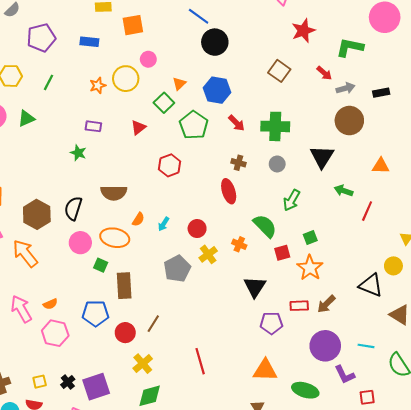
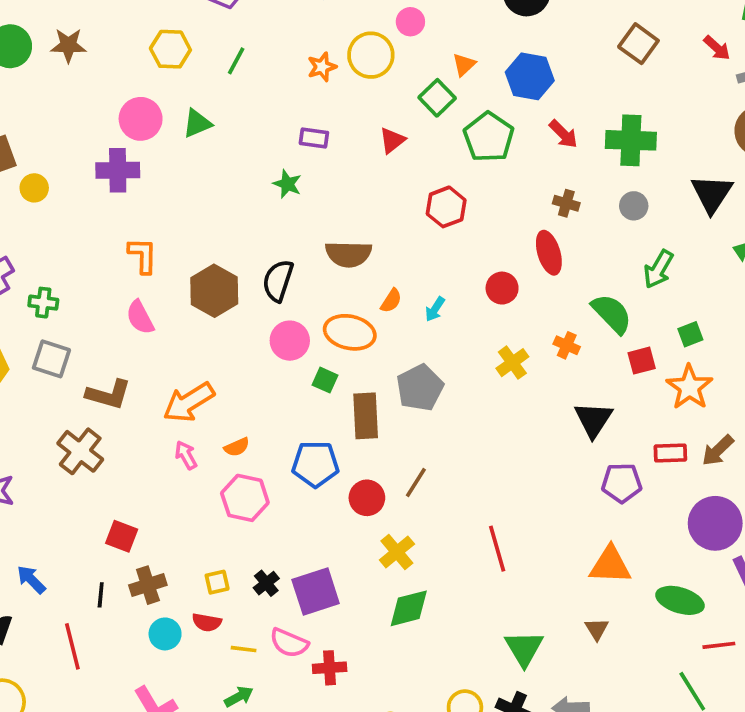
red circle: (197, 229) -> (502, 288), moved
orange arrow: (25, 253) -> (189, 402), moved, turned -84
gray pentagon: (177, 269) -> (420, 388), moved
pink arrow: (21, 309) -> (186, 455), size x0.6

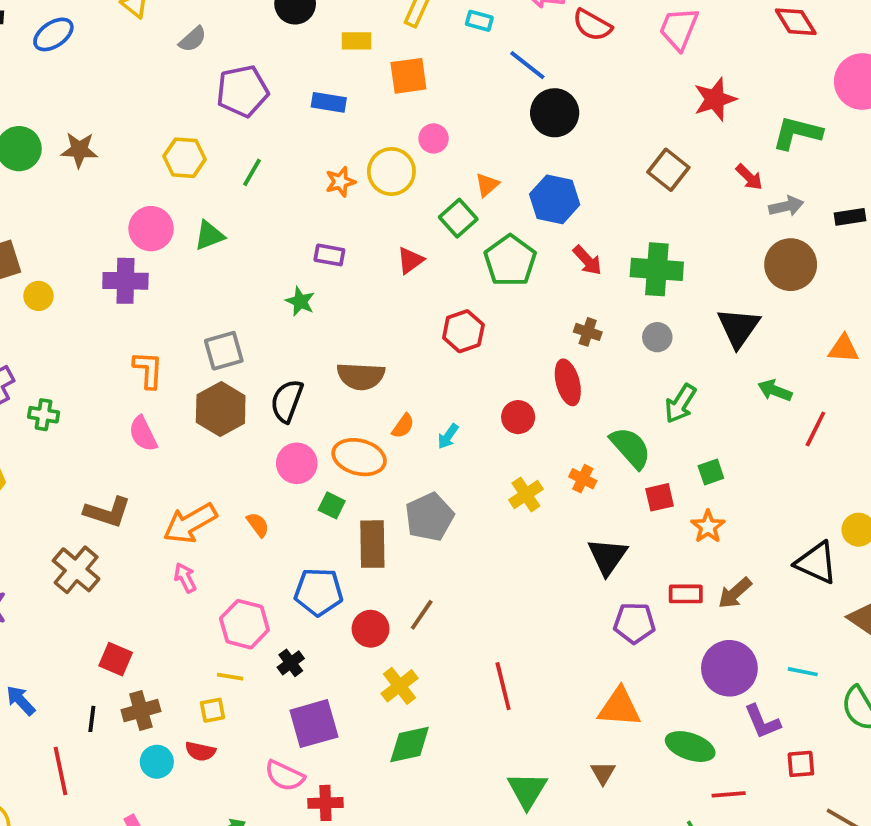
gray square: (51, 359) -> (224, 351), moved, turned -36
orange star: (689, 387) -> (708, 527), size x0.7
orange semicircle: (237, 447) -> (258, 525), moved, turned -105
black cross: (266, 583) -> (291, 663), moved
yellow line: (244, 649) -> (230, 677), moved

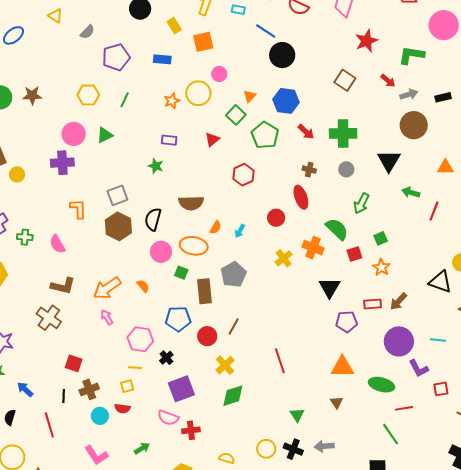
yellow rectangle: (356, 41) -> (174, 26), turned 63
pink semicircle: (143, 434) -> (57, 244), moved
orange cross: (583, 479) -> (313, 248), size x1.5
green triangle: (527, 790) -> (297, 415), size x0.7

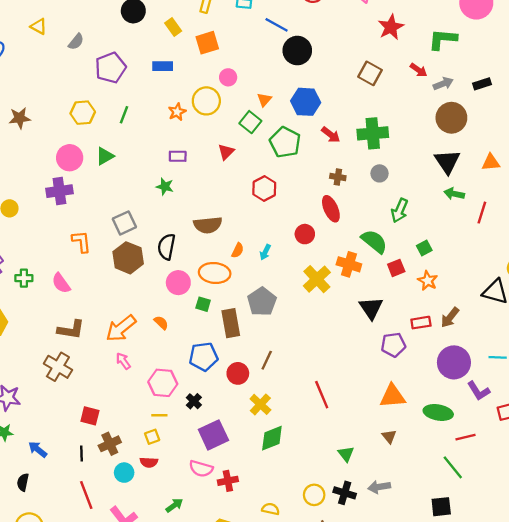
black triangle: (389, 161) -> (447, 162), moved
yellow cross: (284, 258) -> (317, 279), size x1.4
red line: (49, 425) -> (86, 495), moved

